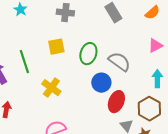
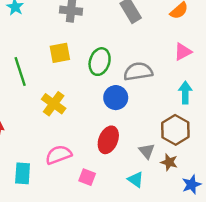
gray semicircle: (119, 62) -> (138, 72), turned -45
red ellipse: (116, 102) -> (108, 140), moved

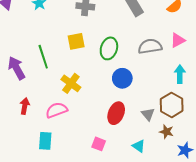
gray semicircle: (138, 72) -> (150, 46), moved
gray triangle: (147, 151) -> (148, 114), moved
pink semicircle: (59, 155) -> (57, 110), moved

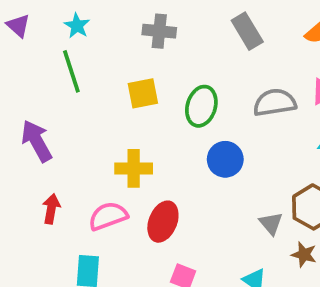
green line: (43, 57) -> (71, 71), moved
yellow cross: (71, 83) -> (134, 168), turned -36
red ellipse: (116, 113) -> (163, 222), moved

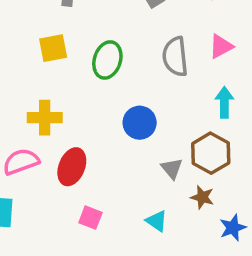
gray semicircle: (275, 103) -> (175, 57), turned -87
blue circle: (225, 159) -> (140, 123), moved

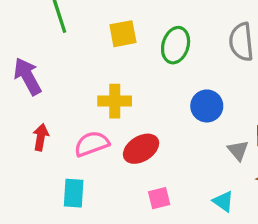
red ellipse: (72, 167) -> (141, 149), turned 36
pink square: (90, 218) -> (159, 198), turned -35

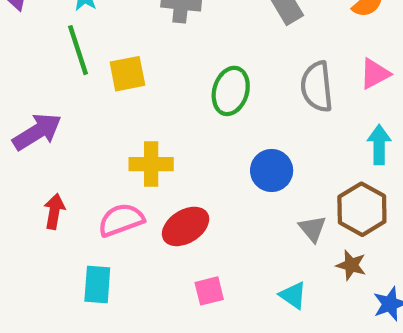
yellow square: (123, 34) -> (127, 74), moved
purple arrow: (28, 76) -> (37, 132), turned 87

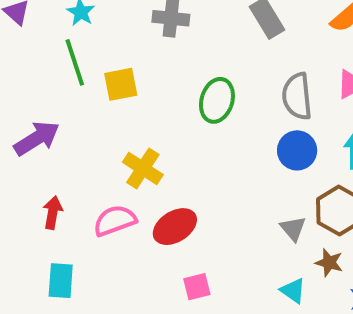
yellow cross: (151, 164) -> (143, 168), turned 33
blue circle: (272, 171) -> (297, 150), moved
cyan rectangle: (97, 284) -> (61, 281), moved
cyan triangle: (293, 295) -> (293, 291), moved

